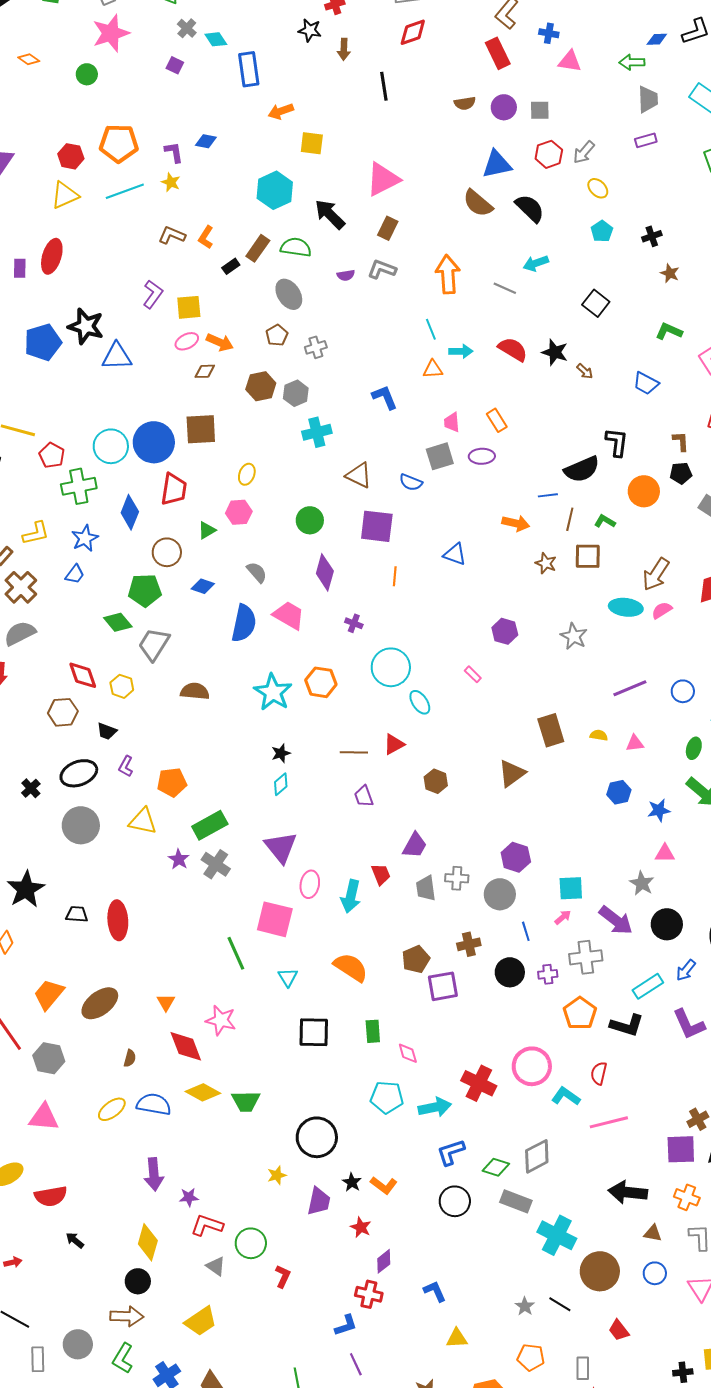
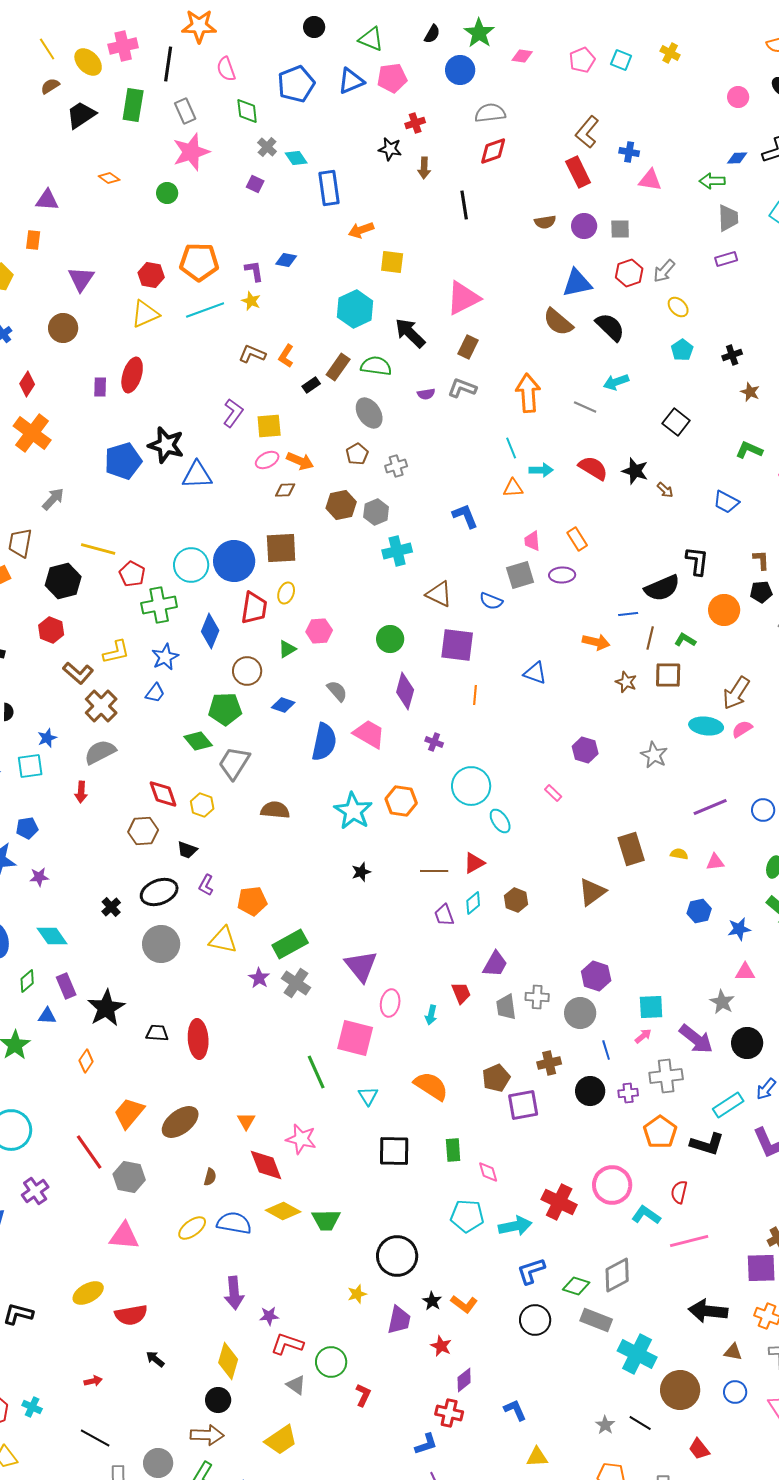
yellow ellipse: (247, 474) -> (286, 593), moved
cyan diamond: (281, 784) -> (473, 903), moved
cyan arrow: (351, 896) -> (431, 1015), size x0.6

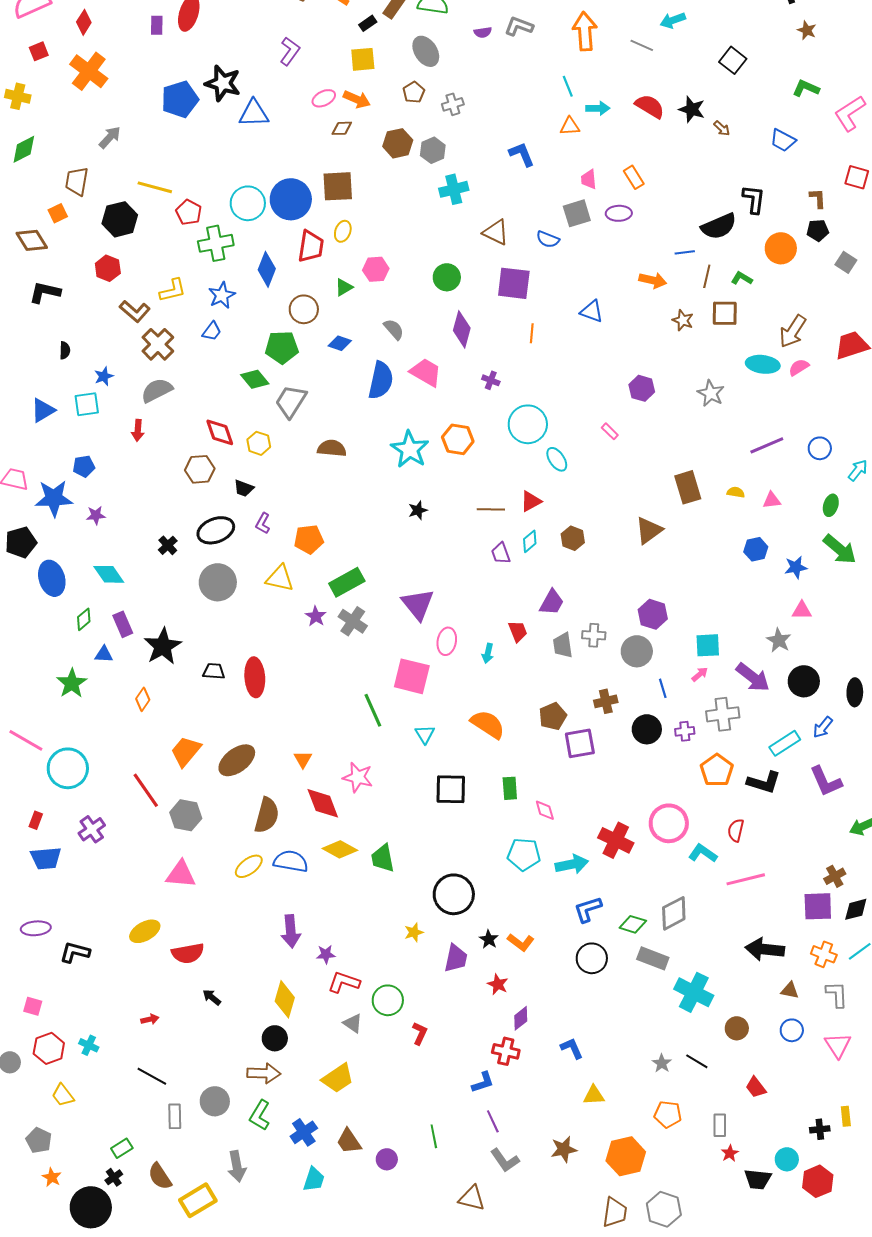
yellow square: (269, 426) -> (363, 59), moved
brown semicircle: (210, 1177) -> (267, 815), size x2.0
green trapezoid: (326, 1220) -> (383, 858), turned 80
brown circle: (680, 1390) -> (737, 1028), size x0.6

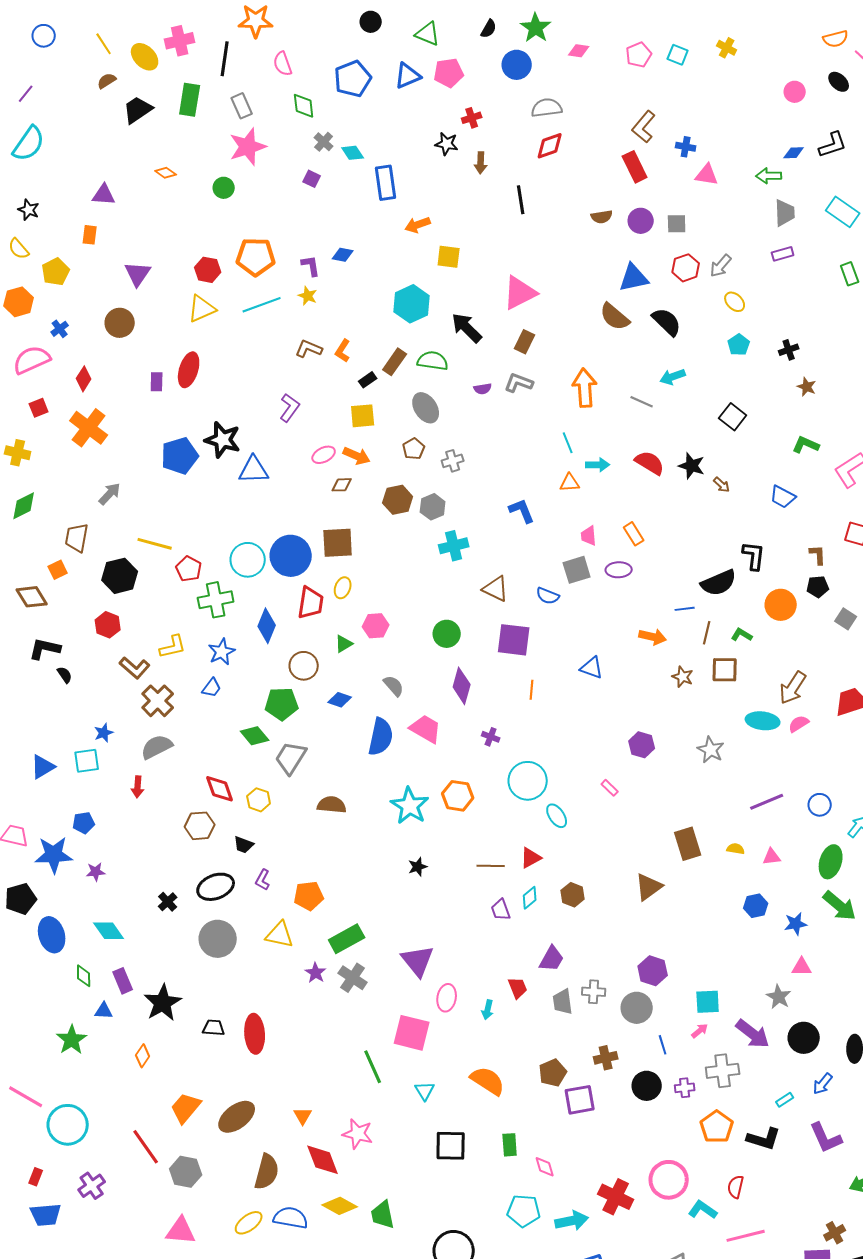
black semicircle: (65, 350) -> (65, 675), moved, turned -36
green ellipse: (831, 505) -> (831, 862), size x1.5
green diamond: (84, 619) -> (84, 976), turned -50
cyan rectangle: (785, 743) -> (785, 1100), size x0.6

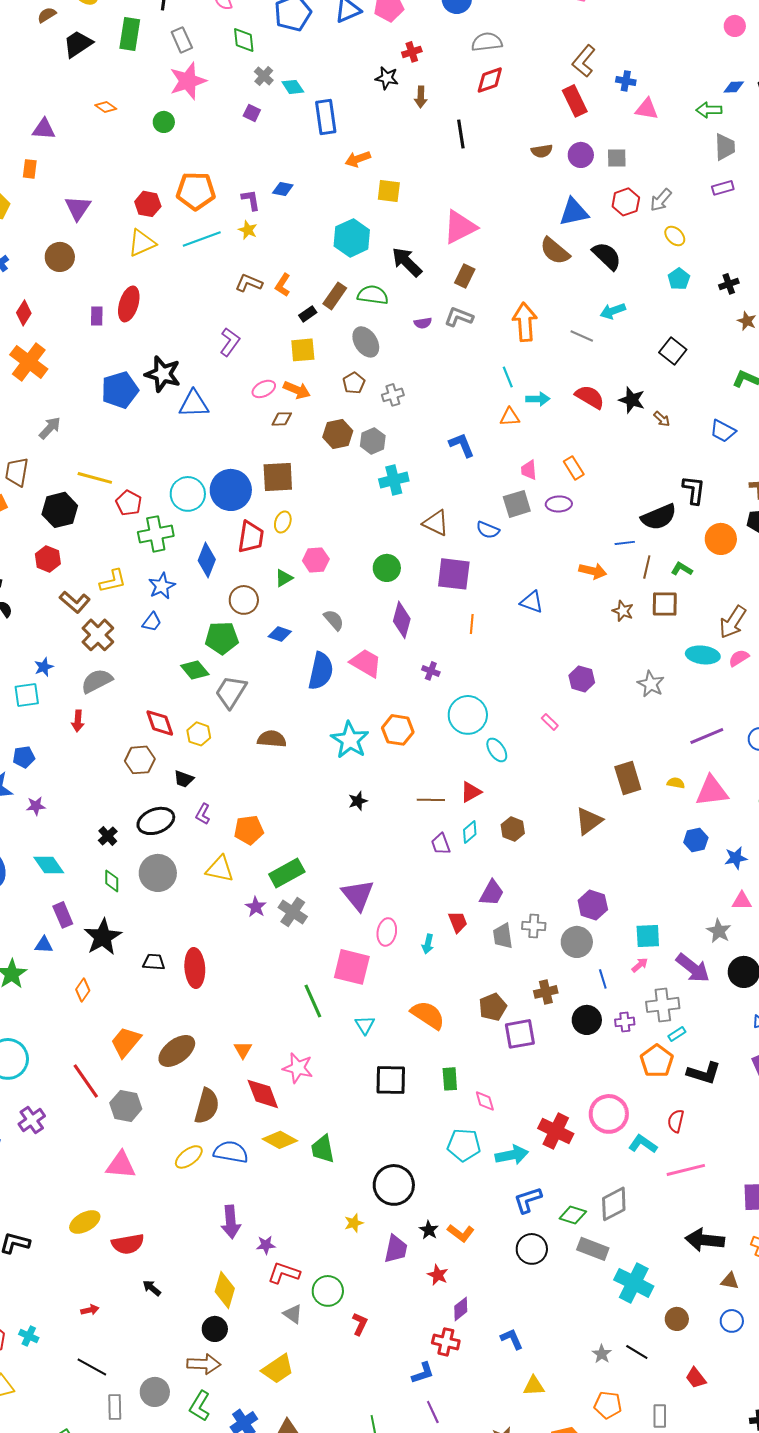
pink triangle: (772, 857) -> (712, 791), size x1.8
green diamond: (84, 976) -> (112, 881), moved
cyan rectangle: (785, 1100) -> (677, 1034), moved

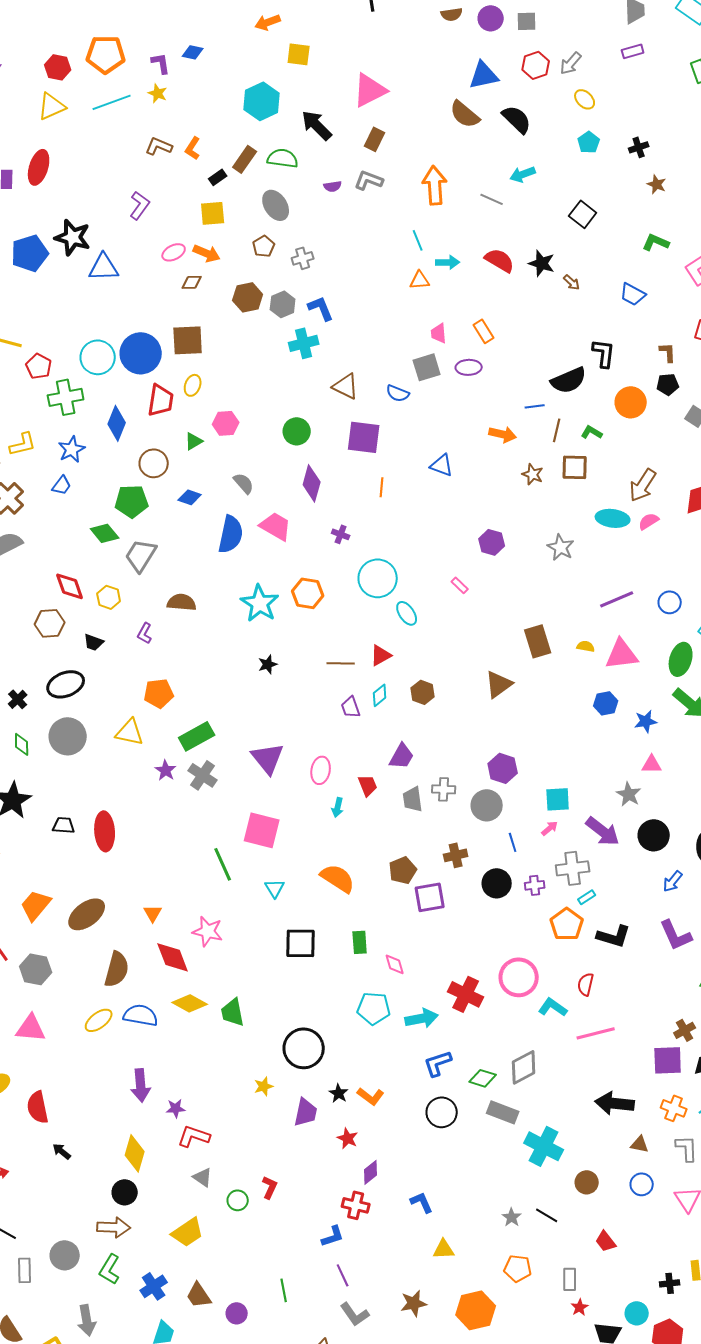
blue L-shape: (462, 445) -> (321, 308), moved
purple L-shape: (203, 814) -> (145, 633), moved
pink ellipse: (387, 932) -> (321, 770), moved
red semicircle: (128, 1244) -> (38, 1107), turned 88
green circle: (328, 1291) -> (238, 1200), moved, size x0.7

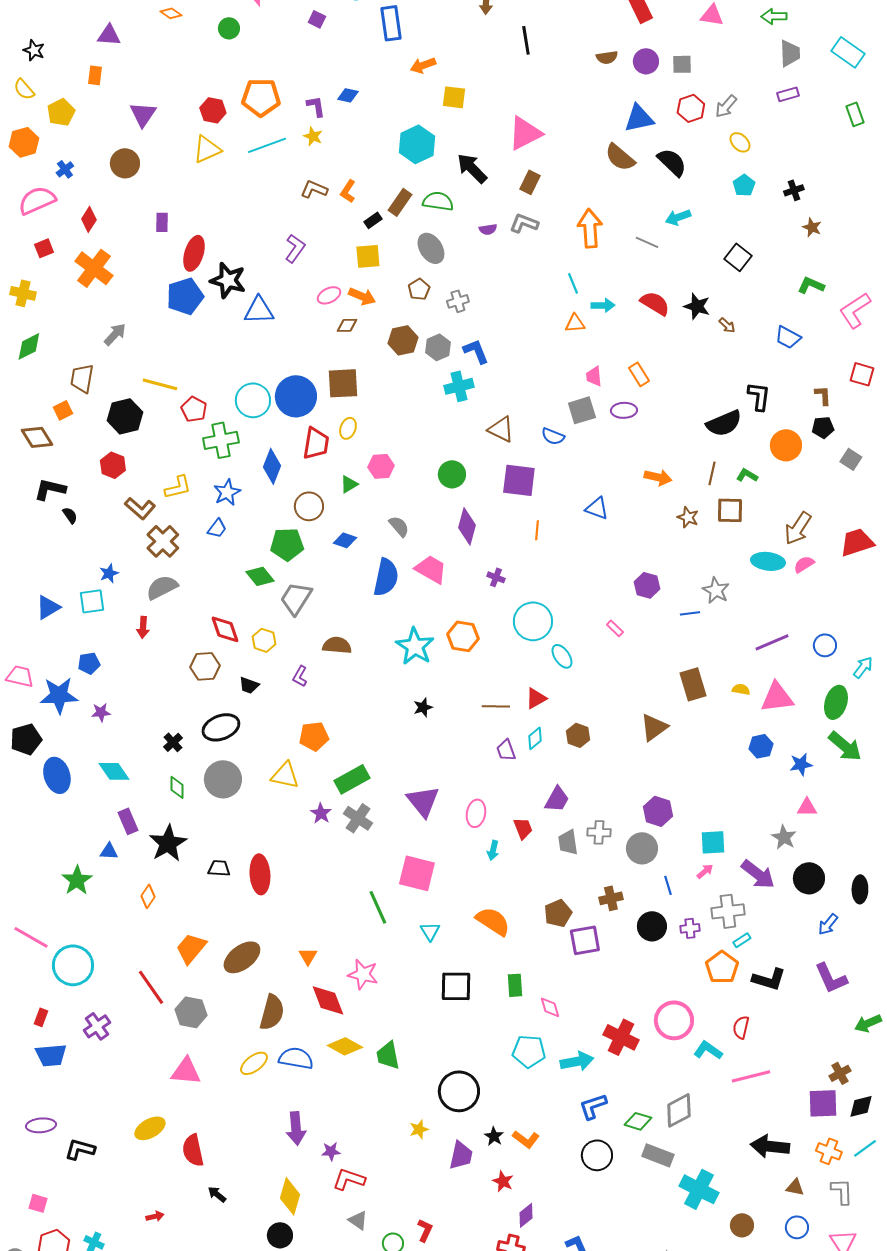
red ellipse: (39, 167) -> (194, 253), moved
blue line: (535, 406) -> (690, 613), moved

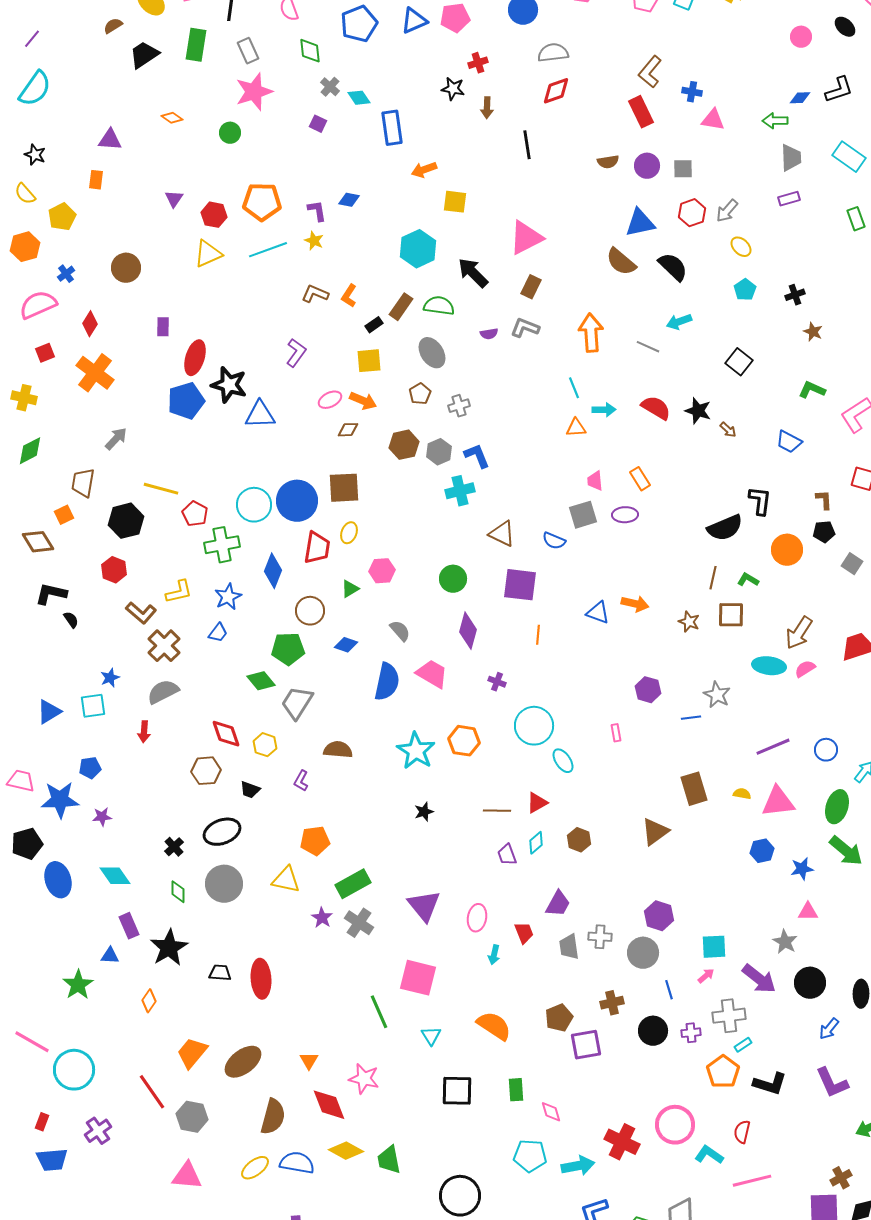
purple triangle: (143, 114) -> (174, 199), moved, size x0.7
orange arrow: (658, 477) -> (635, 604), moved
pink rectangle: (615, 628) -> (616, 733), turned 36

